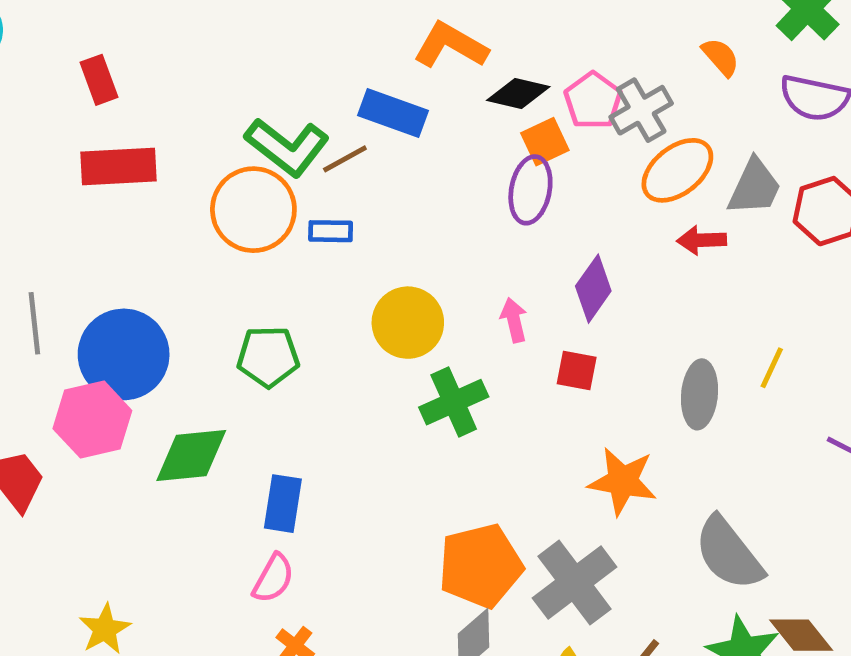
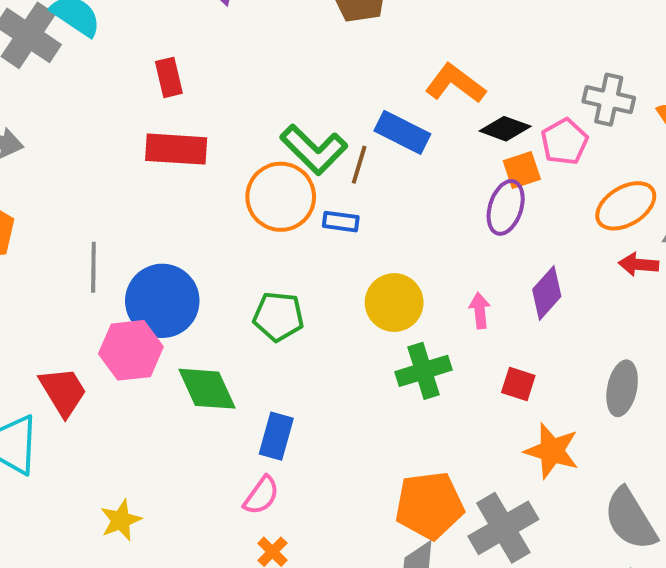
gray cross: (641, 110) -> (609, 100), moved, turned 36
brown line: (345, 159) -> (359, 165), turned -51
red square: (577, 371) -> (518, 384), moved
green diamond: (191, 456) -> (207, 389), turned 64

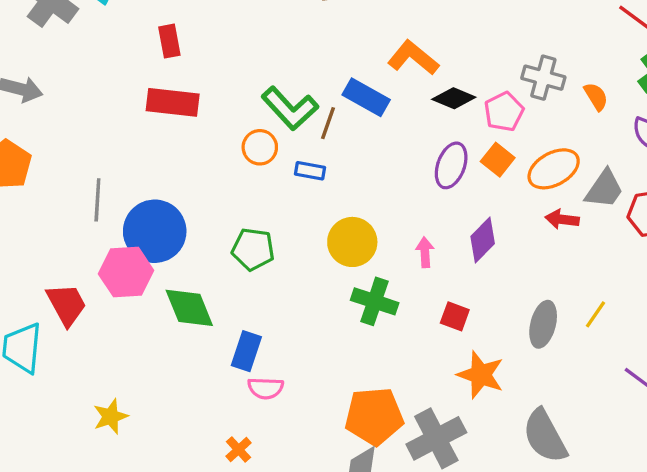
orange square: (522, 170) -> (498, 160), moved, turned -36
orange circle: (281, 197) -> (260, 147), size x0.6
green cross: (423, 371) -> (375, 301), turned 33
pink semicircle: (261, 495) -> (266, 388), moved, turned 54

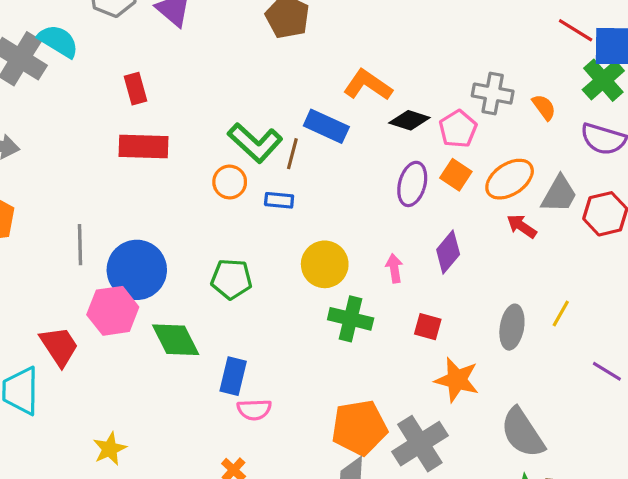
red arrow: (562, 219) -> (522, 226), turned 32

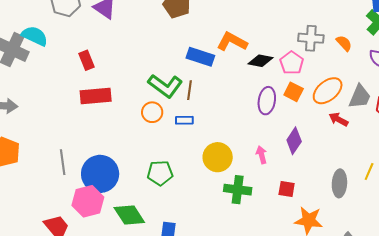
blue rectangle: (326, 126) -> (200, 57), moved

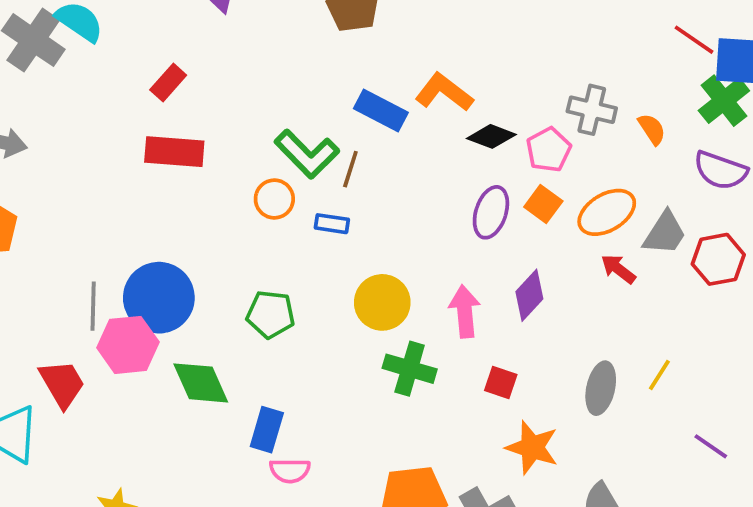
red rectangle: (86, 60) -> (168, 82), turned 54
pink arrow: (262, 155) -> (465, 311), size x1.5
gray line: (63, 162) -> (93, 306), moved

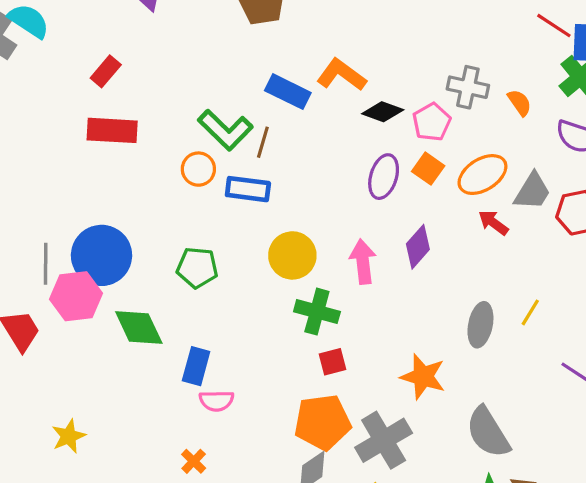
blue rectangle: (332, 224) -> (248, 189), size x1.5
red square: (501, 383) -> (332, 362), moved, turned -32

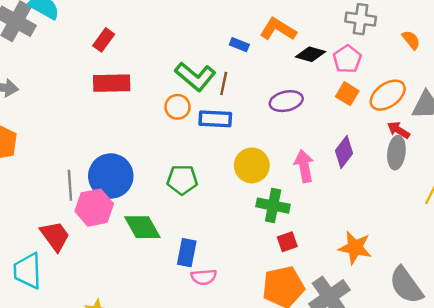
gray cross: (468, 87) -> (361, 19), moved
blue rectangle: (288, 92) -> (239, 45), size x0.6
purple ellipse: (384, 177) -> (286, 101), moved, turned 64
gray ellipse: (480, 325) -> (396, 153), moved

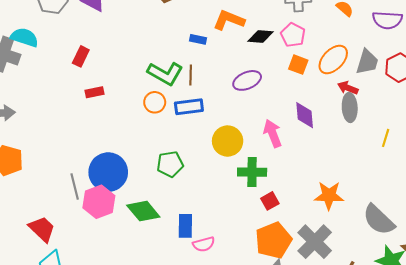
red rectangle: (112, 83) -> (94, 92), size x0.6
purple diamond: (344, 152) -> (305, 115), turned -32
red trapezoid: (55, 236) -> (42, 229), moved

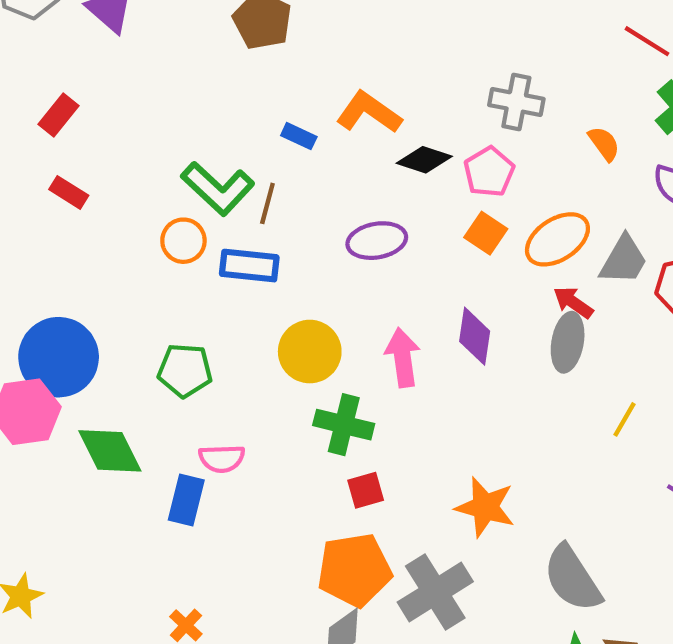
red rectangle: (94, 92) -> (69, 192), turned 30
pink semicircle: (204, 244) -> (222, 459), moved

